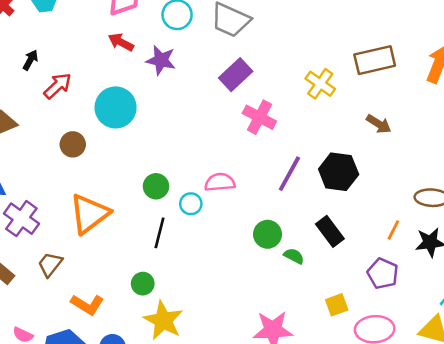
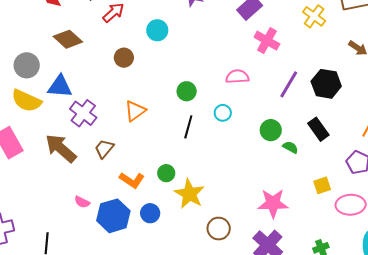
cyan circle: (116, 107) -> (157, 30), size x0.7
pink semicircle: (220, 182) -> (237, 77), moved
cyan circle: (191, 204) -> (223, 113), moved
orange triangle: (89, 214) -> (135, 111), size x0.7
green circle: (143, 284) -> (166, 173), moved

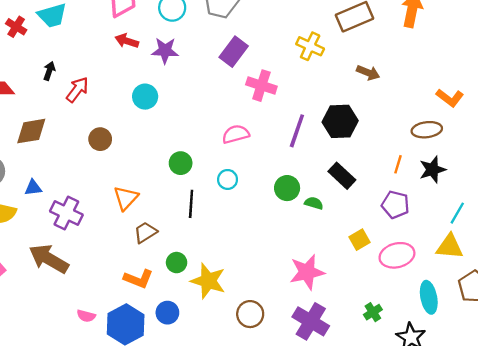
cyan circle: (157, 30) -> (145, 97), moved
brown diamond: (68, 39) -> (31, 131), turned -40
blue triangle: (60, 86) -> (33, 188), size x0.6
brown trapezoid: (104, 149) -> (145, 232), moved, turned 30

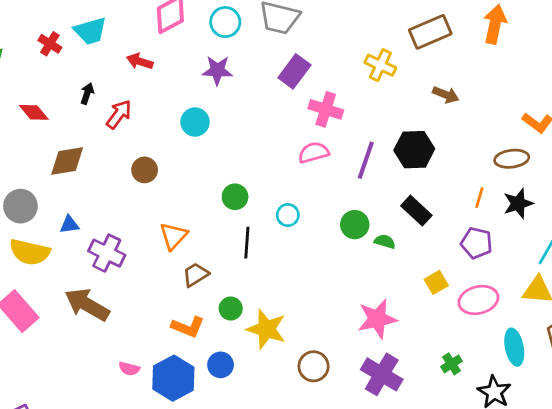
red arrow: (127, 41) -> (140, 61), moved
pink semicircle: (236, 134) -> (314, 153), moved

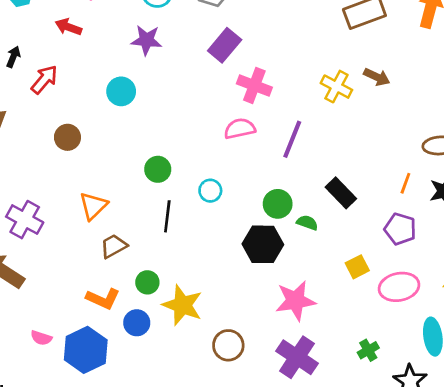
yellow cross: (380, 65) -> (336, 87), moved
black hexagon: (414, 150) -> (263, 244), moved
blue circle: (221, 365) -> (137, 323), moved

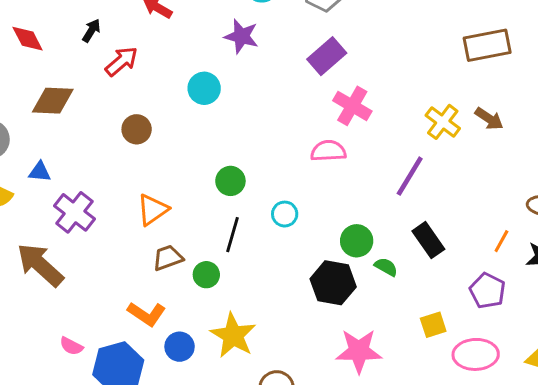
purple line: (292, 139) -> (410, 176), moved
green circle: (147, 282) -> (206, 275), moved

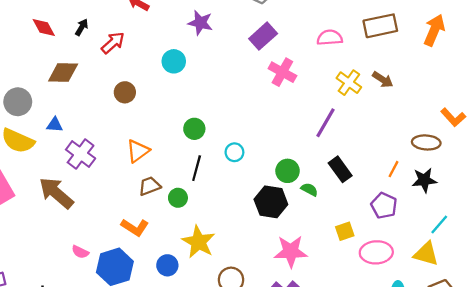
black arrow: (91, 31) -> (82, 27), moved
pink semicircle: (328, 151) -> (330, 38), moved
blue circle: (180, 347) -> (167, 265), moved

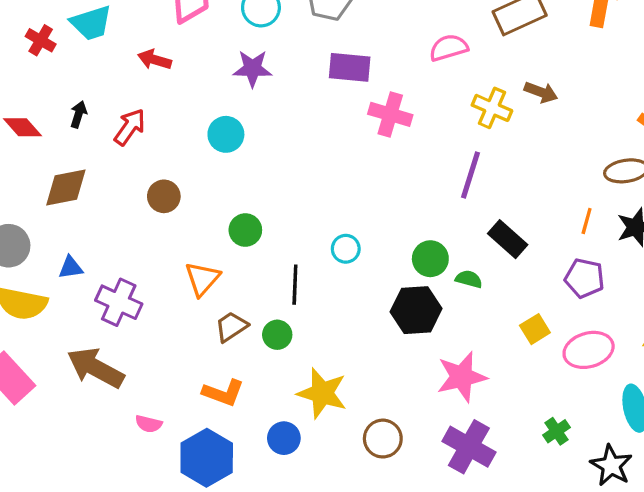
purple rectangle: (263, 36) -> (350, 67), turned 60
green circle: (194, 129) -> (245, 230), moved
pink semicircle: (80, 252) -> (149, 424), moved

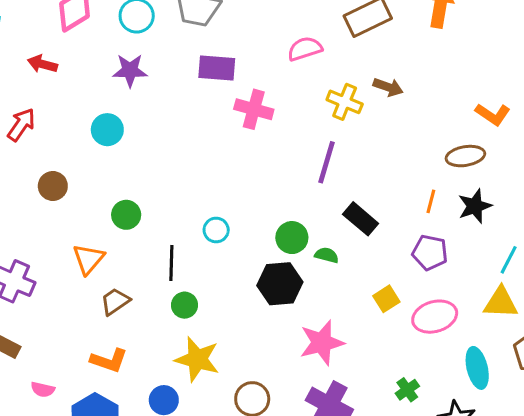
green circle: (277, 335) -> (185, 305), moved

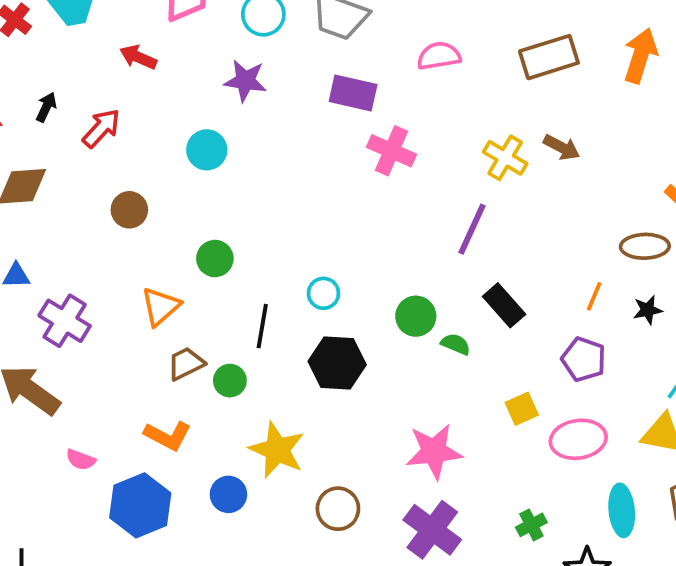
pink semicircle: (305, 49) -> (439, 56), moved
black star: (475, 206) -> (648, 310), size x0.7
black hexagon: (280, 284) -> (337, 363), moved
green circle: (185, 305) -> (230, 381), moved

